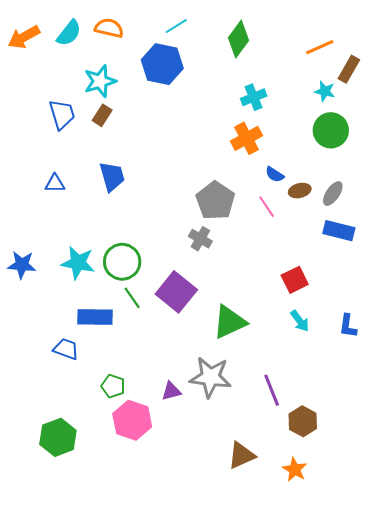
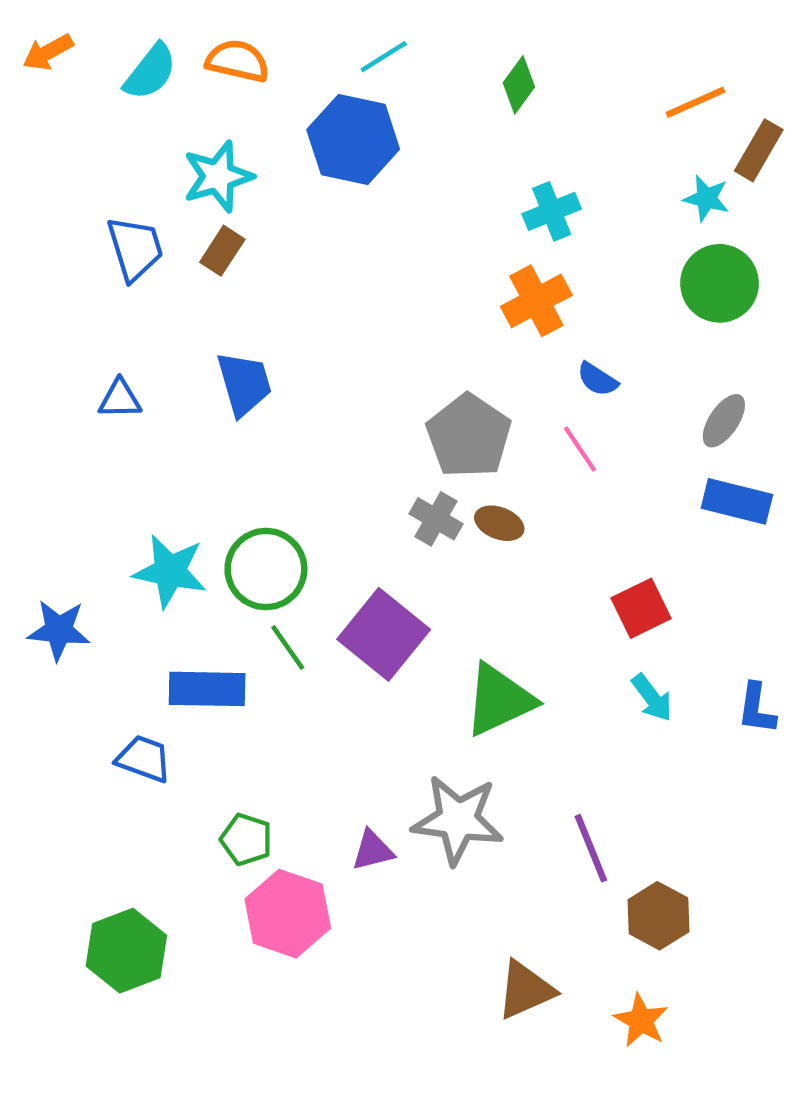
orange arrow: (24, 37) -> (48, 52), moved, size x0.7
green diamond: (239, 39) -> (519, 85), size x0.7
brown ellipse: (300, 191) -> (499, 523), moved, turned 35
blue star: (22, 265) -> (59, 630), moved

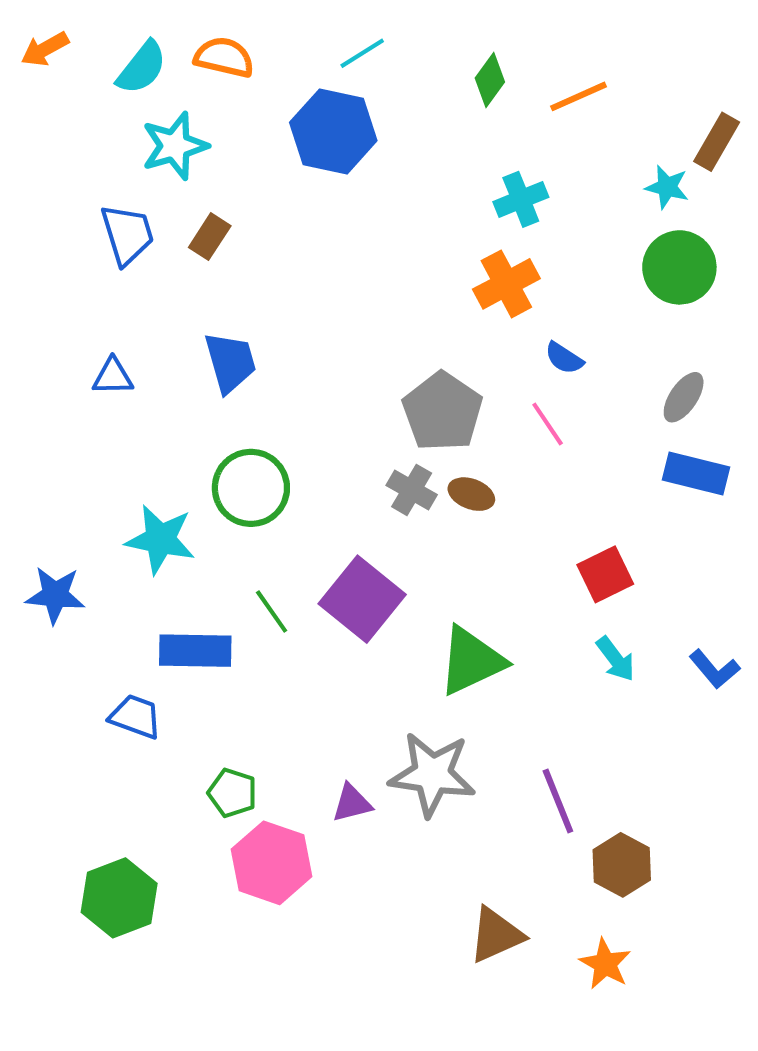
orange line: (696, 102) -> (578, 96), moved
cyan star: (218, 176) -> (175, 146), moved
green circle: (266, 569) -> (251, 488), moved
blue L-shape: (757, 709) -> (714, 669), turned -48

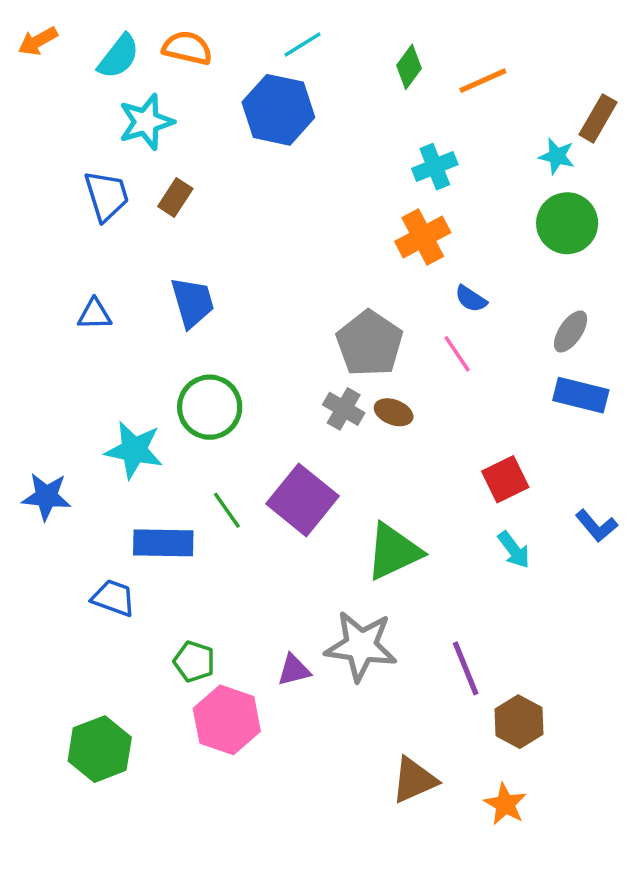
blue L-shape: (714, 669) -> (596, 526), moved

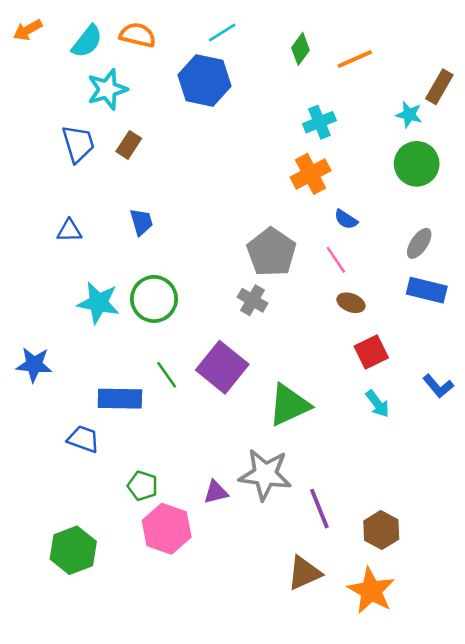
blue trapezoid: (192, 302) -> (141, 222), size x0.7
brown ellipse: (394, 412) -> (351, 303), moved
cyan star: (134, 450) -> (98, 303), moved
purple line: (466, 668) -> (319, 509), moved
orange star: (505, 804) -> (371, 591), size x1.5

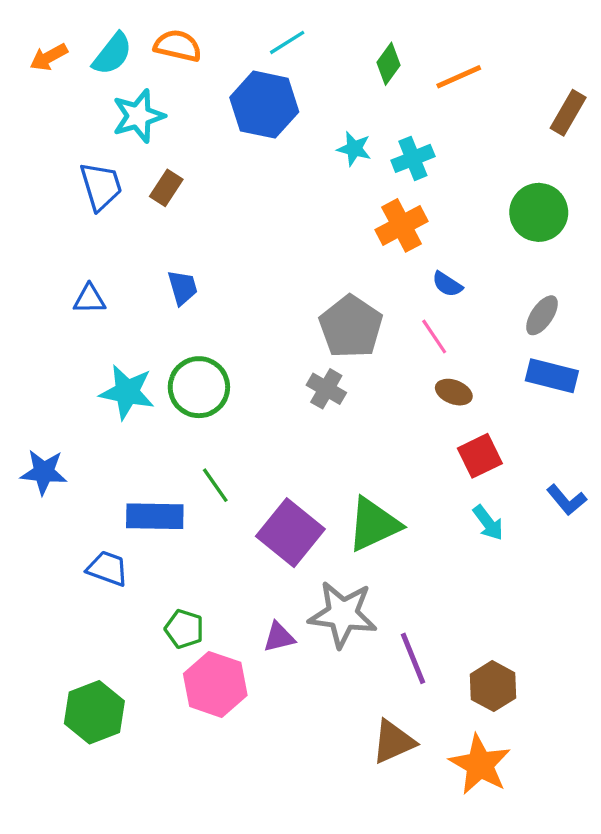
orange arrow: (28, 30) -> (49, 57), moved
cyan star: (409, 115) -> (354, 149), moved
purple square: (222, 367) -> (290, 533), moved

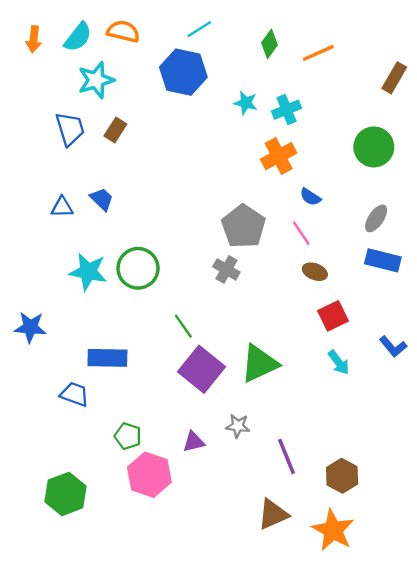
orange arrow: (49, 57) -> (34, 39), turned -55
blue trapezoid: (183, 288) -> (102, 199), moved, turned -30
green line: (215, 485) -> (183, 326), moved
gray star: (343, 614) -> (238, 426), size x0.5

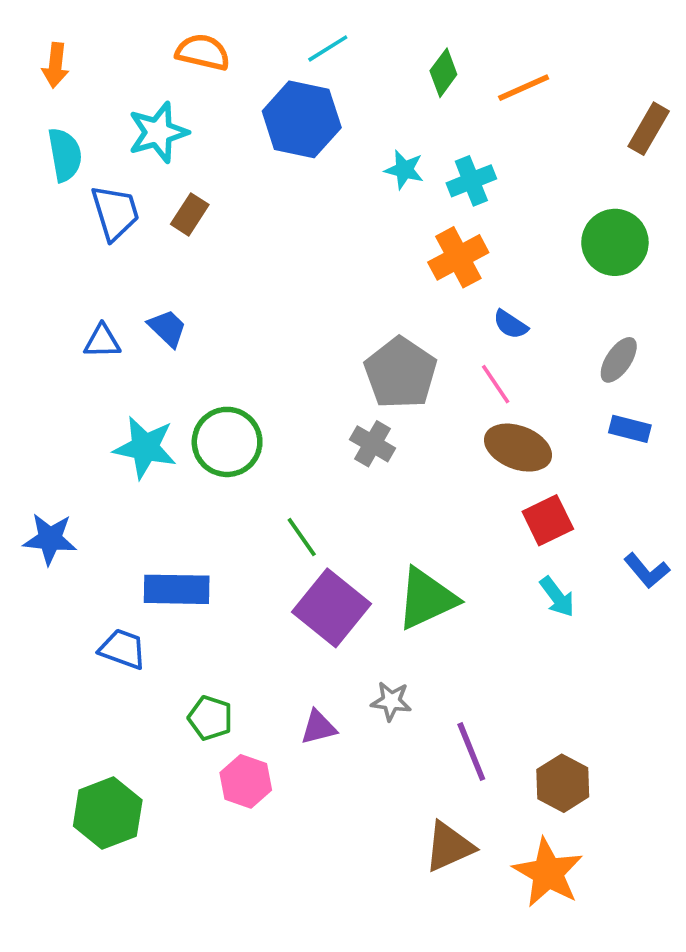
cyan semicircle: (78, 37) -> (65, 155), moved, turned -48
blue rectangle: (383, 260) -> (630, 429), size x0.7
brown ellipse: (315, 272) -> (518, 448), size x1.6
pink hexagon: (149, 475) -> (246, 781), size x0.7

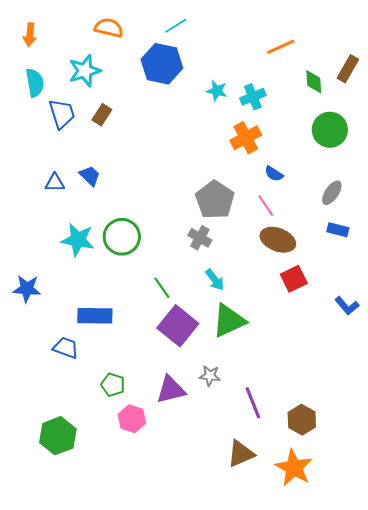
green diamond: (443, 73) -> (314, 82), moved, turned -40
cyan arrow: (557, 597) -> (215, 280), moved
purple triangle: (318, 727) -> (171, 390), size x1.5

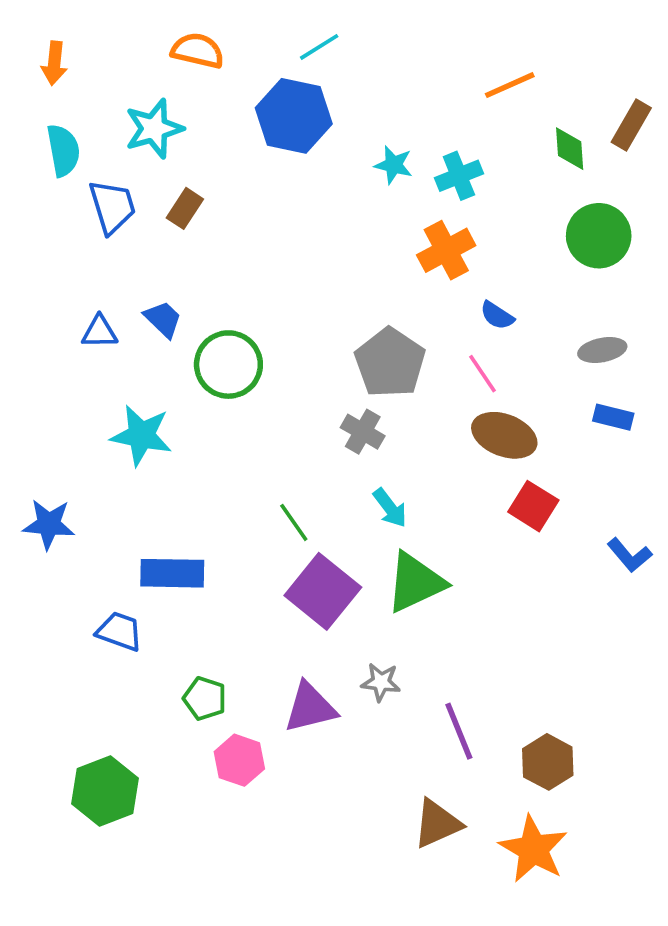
gray ellipse: (332, 193) -> (602, 350), turned 45
green circle: (122, 237) -> (228, 365), moved
red square: (294, 279) -> (533, 506), turned -32

